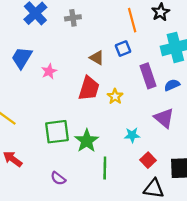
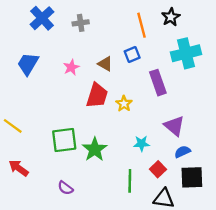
pink star: (49, 71) -> (71, 67), moved
blue semicircle: (172, 85) -> (182, 152), moved
green line: (105, 168) -> (130, 181), moved

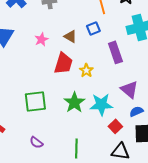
cyan star: (142, 143) -> (101, 104), size x1.6
green star: (95, 149) -> (74, 102), moved
green line: (130, 181) -> (76, 148), moved

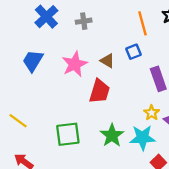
pink star: (41, 39) -> (75, 64), size x1.6
yellow star: (86, 70) -> (152, 113), moved

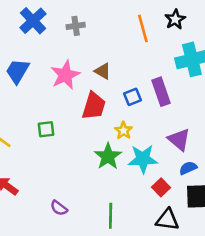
blue square: (133, 52) -> (133, 97), moved
yellow star: (152, 113) -> (123, 131), moved
green square: (68, 134) -> (46, 129), moved, size x0.6

